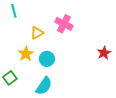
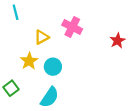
red star: (104, 53) -> (118, 41), moved

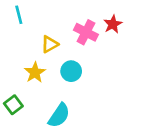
red star: (118, 41) -> (113, 24), moved
cyan circle: (53, 67) -> (71, 71), moved

